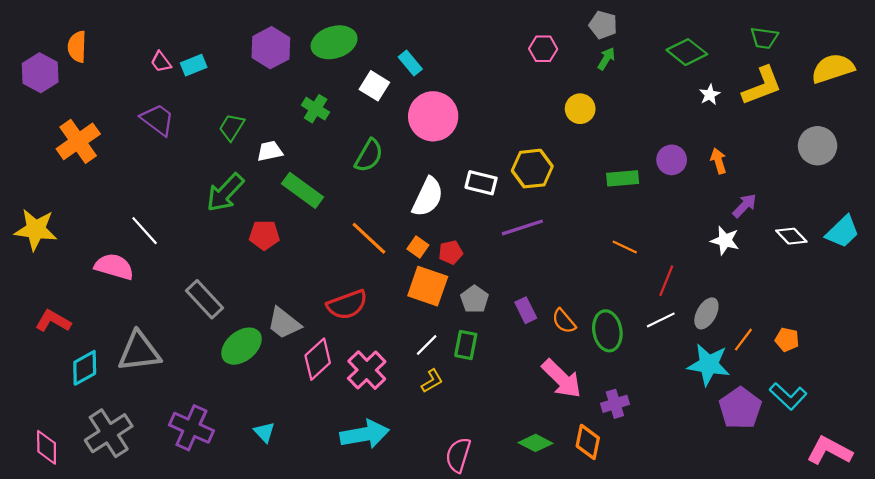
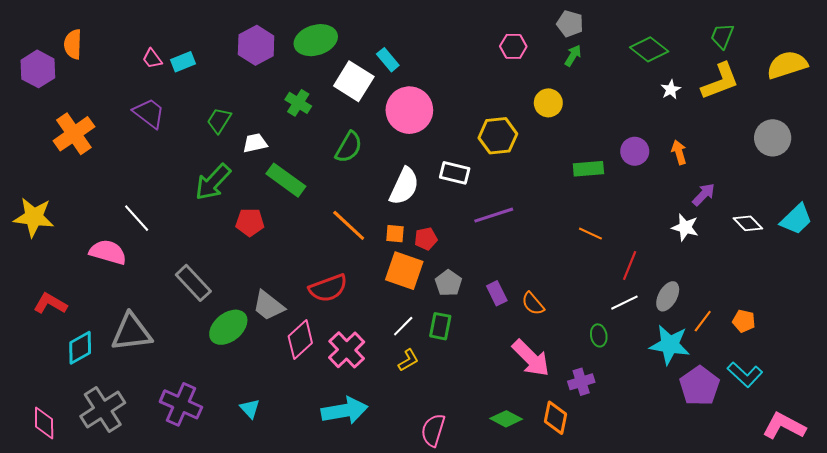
green trapezoid: (764, 38) -> (722, 36), turned 104
white square: (374, 86) -> (354, 81), size x1.4
yellow hexagon: (532, 169) -> (498, 136), moved
orange square: (418, 247) -> (395, 234), turned -30
green ellipse: (607, 331) -> (599, 335), moved, size x0.6

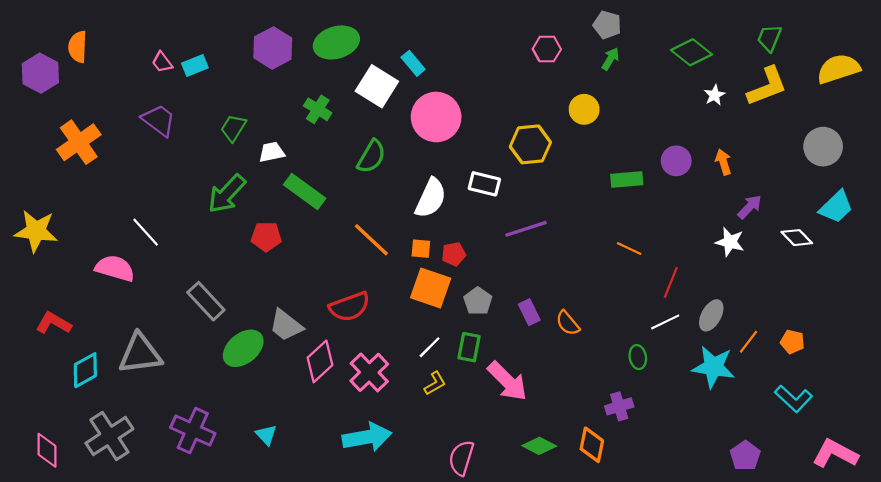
cyan trapezoid: (796, 219) -> (836, 207), moved
pink arrow: (531, 358) -> (507, 381), moved
purple pentagon: (700, 386) -> (745, 456), moved, size x0.7

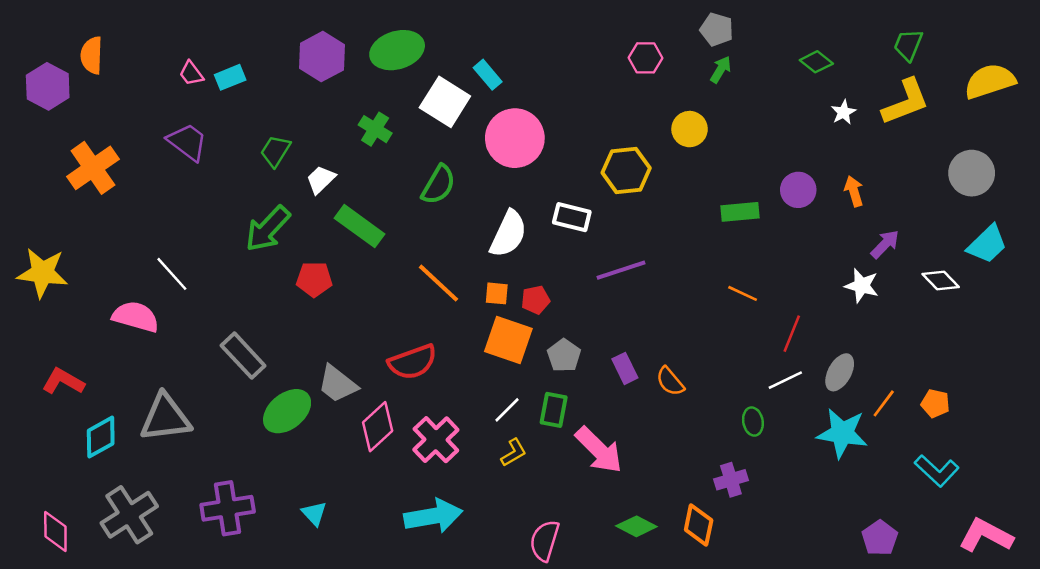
green diamond: (692, 52) -> (816, 62), size x0.7
white trapezoid: (272, 152) -> (321, 180), turned -32
purple cross: (193, 431) -> (228, 508), turned -33

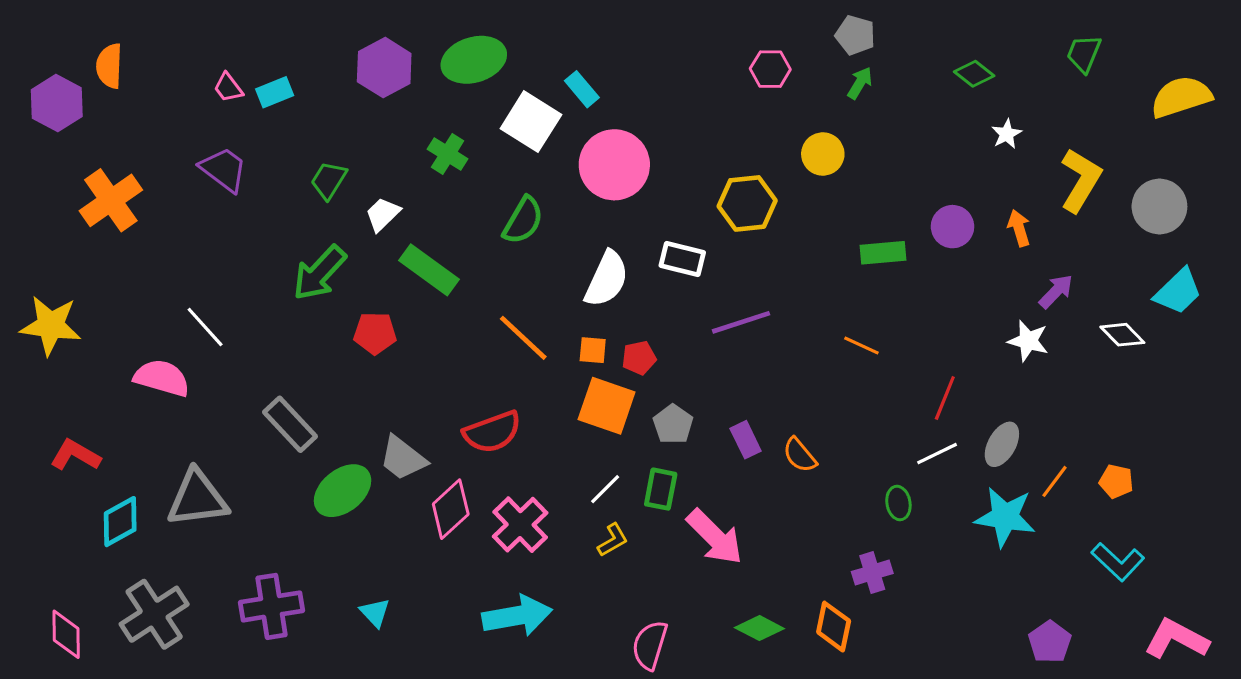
yellow L-shape: (906, 102) -> (1081, 180), moved, turned -38
orange line: (743, 293) -> (861, 345), moved

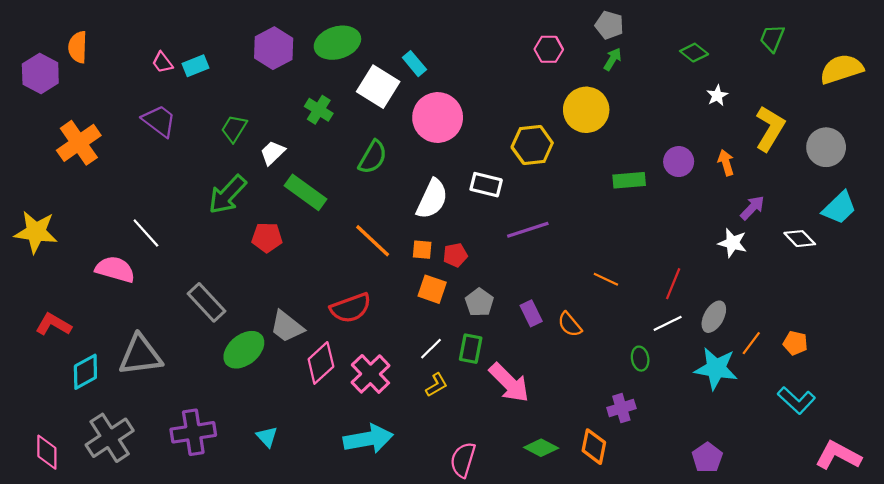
yellow circle: (823, 154) -> (586, 110), size x1.5
orange line: (861, 345) -> (606, 279), moved
orange square: (607, 406) -> (432, 289), size x0.7
purple pentagon: (1050, 642) -> (707, 458), moved

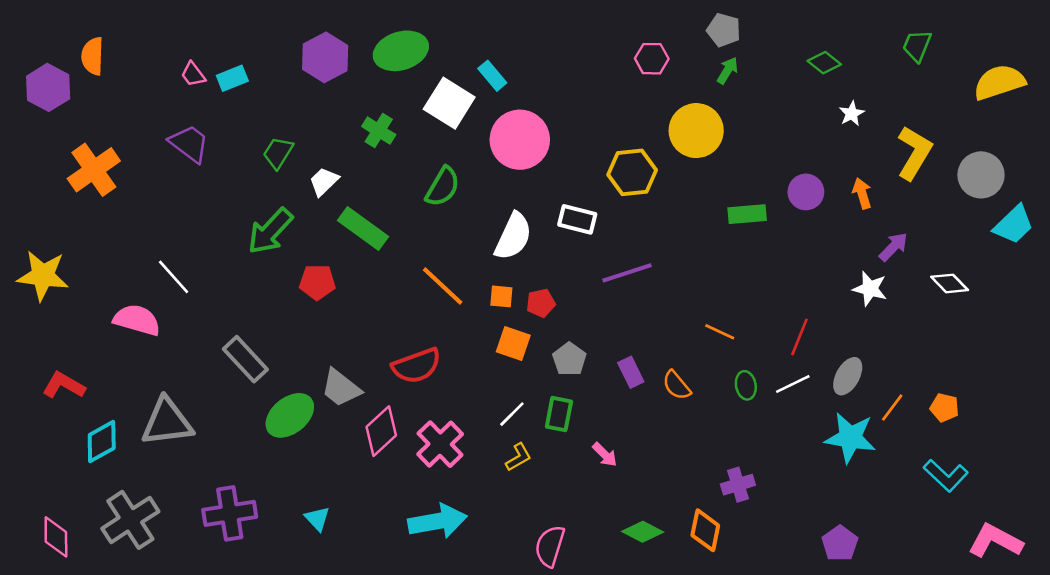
cyan trapezoid: (839, 208) -> (1014, 225), moved
green ellipse: (640, 359) -> (746, 385), moved
pink arrow: (509, 383) -> (605, 455), size x0.5

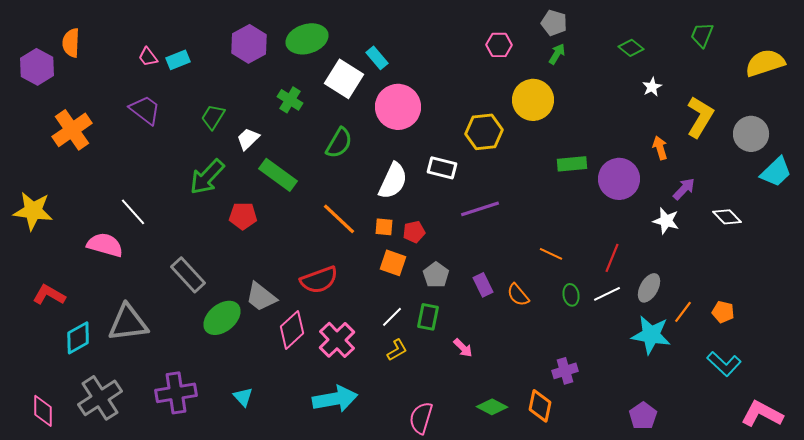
purple circle: (806, 192) -> (619, 179), moved, size x1.5

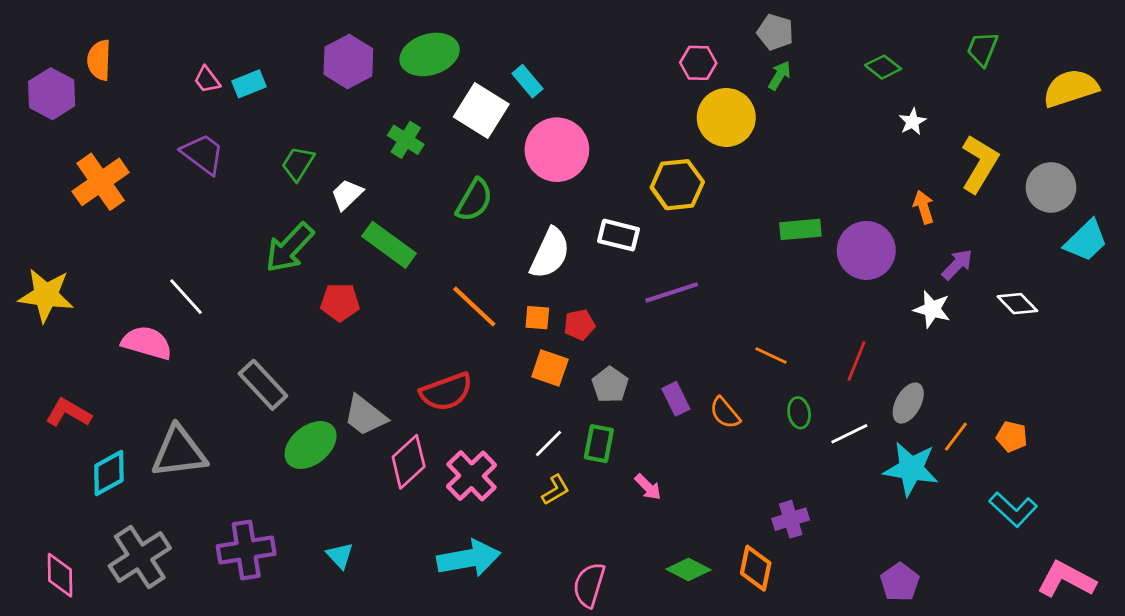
yellow circle: (533, 100) -> (726, 117), moved
white line: (607, 294) -> (849, 434), moved

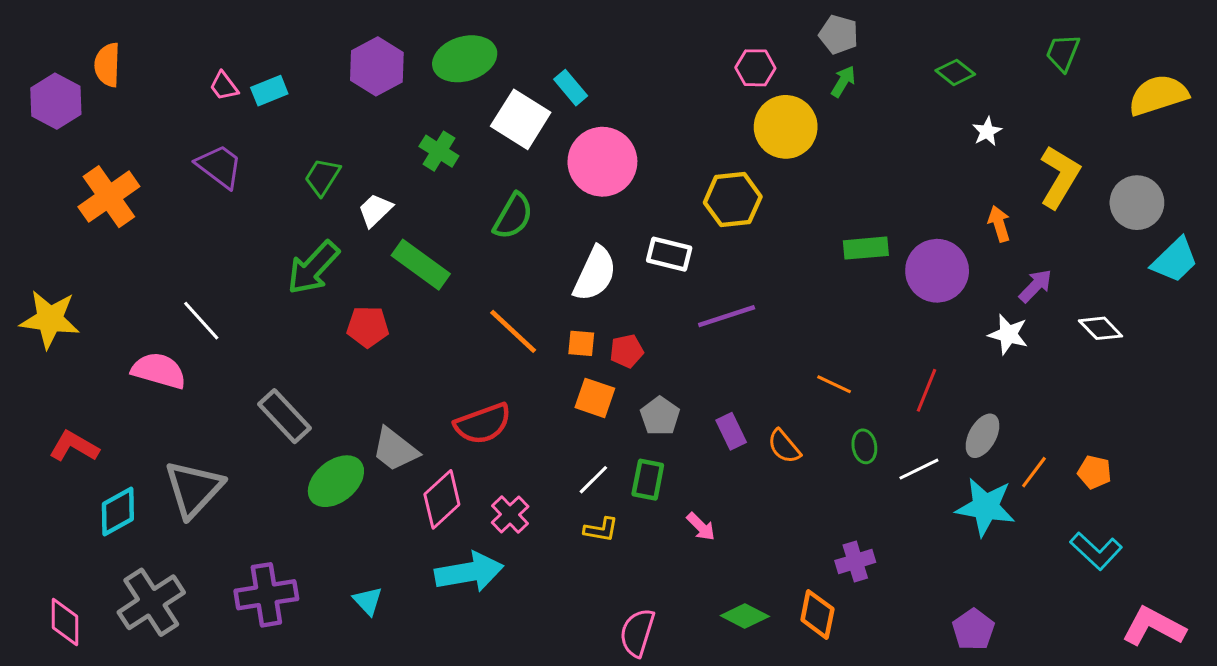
gray triangle: (179, 452) -> (194, 489), turned -40
pink cross: (472, 476) -> (510, 515), size x0.7
yellow L-shape: (556, 490) -> (601, 530), turned 40
cyan arrow: (469, 558) -> (469, 572), moved

